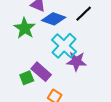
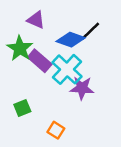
blue diamond: (54, 19) -> (71, 40), moved
purple rectangle: (41, 72) -> (40, 61), moved

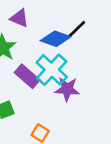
purple rectangle: (40, 61) -> (27, 76), moved

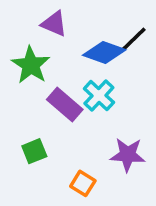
cyan cross: (52, 70) -> (99, 96), size x0.7
purple star: (67, 89) -> (128, 155), moved

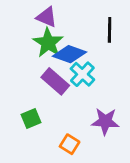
black line: (133, 40) -> (110, 30), turned -45
blue diamond: (104, 52) -> (70, 54), moved
green star: (31, 65) -> (48, 43), moved

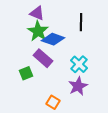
cyan cross: (82, 74) -> (79, 64), moved
green square: (31, 118) -> (26, 73), moved
purple star: (105, 121) -> (78, 86), turned -30

